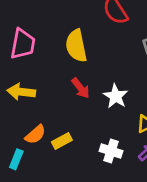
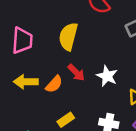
yellow semicircle: (76, 46) -> (68, 37), turned 32
orange semicircle: (35, 135) -> (54, 84), moved

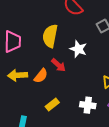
white star: (107, 76) -> (78, 49), moved

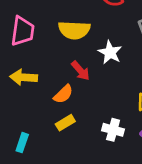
yellow semicircle: (50, 36) -> (74, 30), turned -105
orange semicircle: (41, 76) -> (63, 94), moved

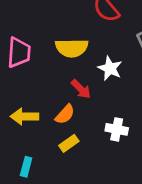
yellow arrow: (24, 77) -> (24, 116), moved
white cross: (113, 130) -> (117, 129), moved

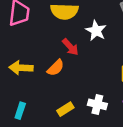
white cross: (117, 129) -> (97, 104), moved
yellow rectangle: (69, 143) -> (65, 109), moved

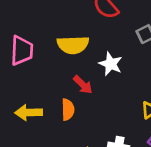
orange semicircle: (56, 68) -> (68, 110), turned -42

